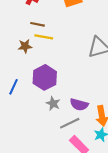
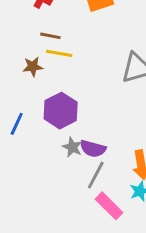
purple semicircle: (79, 104) -> (93, 149), moved
gray line: (70, 123) -> (96, 175), turned -36

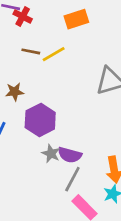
yellow line: (59, 53) -> (54, 54), moved, turned -40
brown star: (33, 67) -> (15, 92), moved

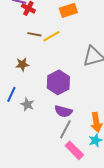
purple hexagon: (40, 120) -> (58, 82), moved
gray star: (51, 154) -> (27, 104), moved

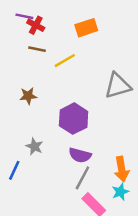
brown line: (34, 34) -> (37, 49), moved
blue line: (11, 94) -> (14, 170), moved

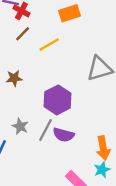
brown line: (37, 49) -> (23, 34), turned -56
gray line: (82, 178) -> (45, 130), moved

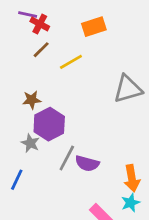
purple hexagon: (58, 100) -> (49, 124), moved
gray star: (20, 126) -> (30, 143), moved

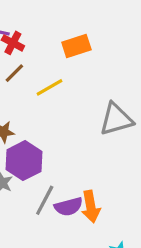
purple semicircle: (87, 163) -> (69, 207), turned -30
orange arrow: (132, 178) -> (91, 207), moved

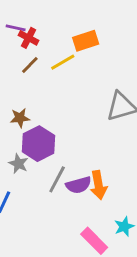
yellow line: (49, 87) -> (63, 62), moved

